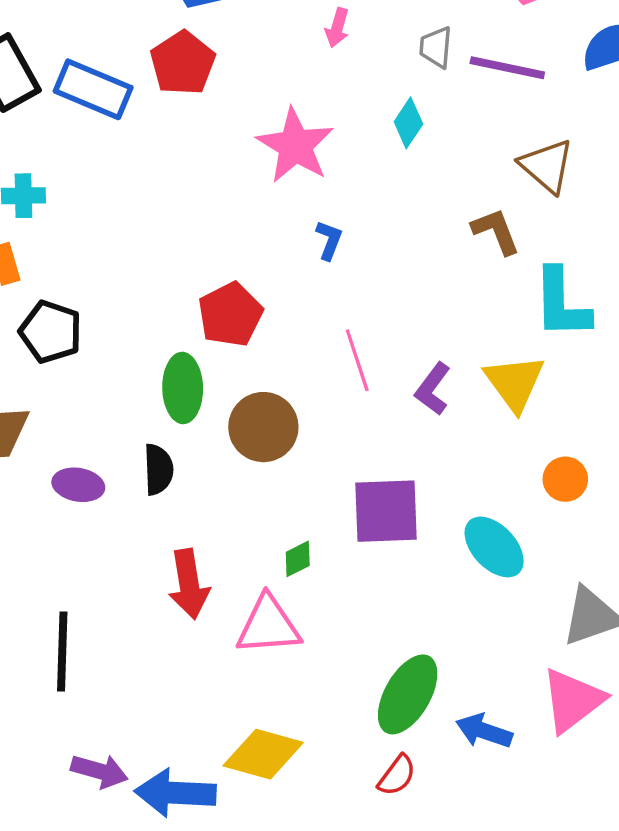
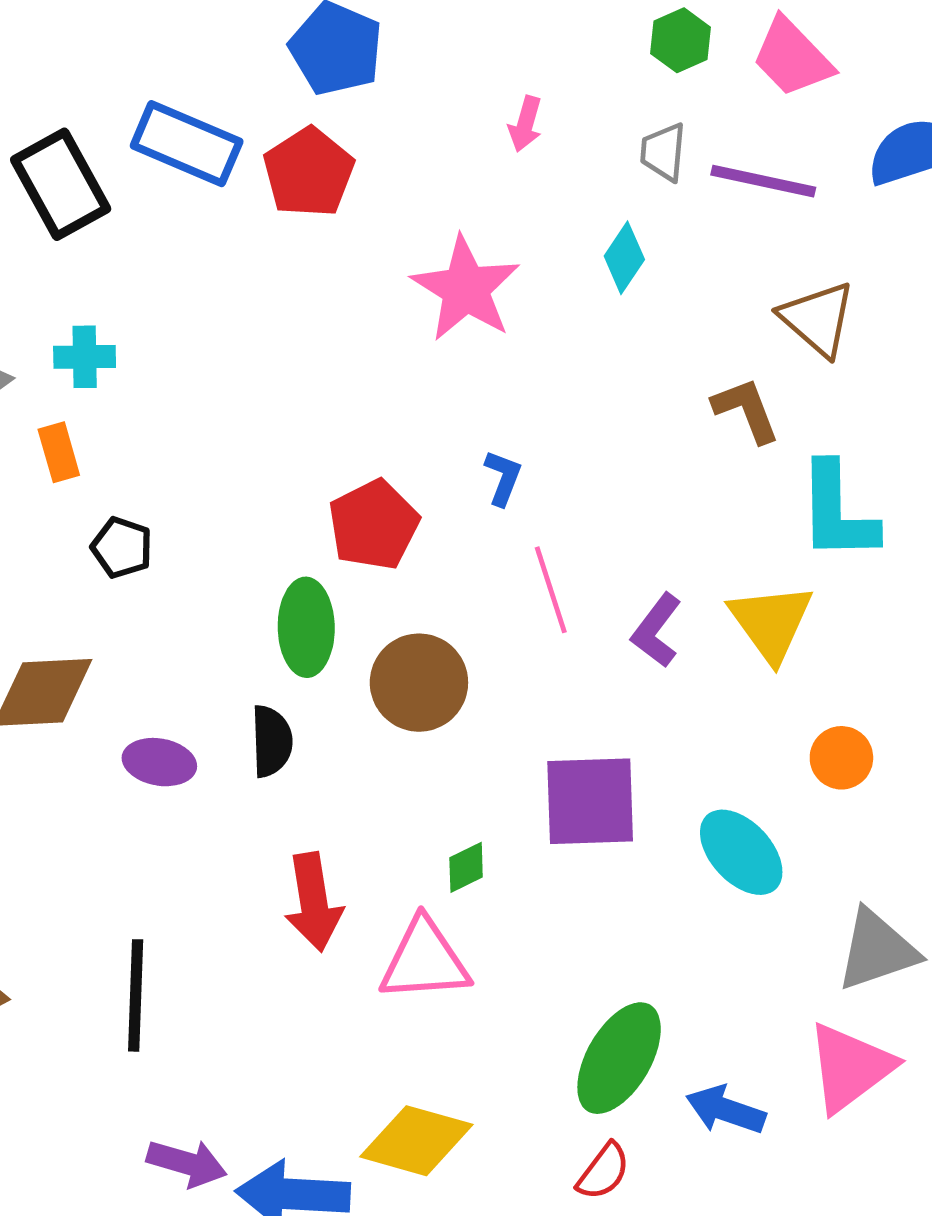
blue rectangle: (93, 89) -> (187, 144), moved
blue L-shape: (329, 240) -> (503, 478), moved
black pentagon: (51, 332) -> (122, 548), size x0.7

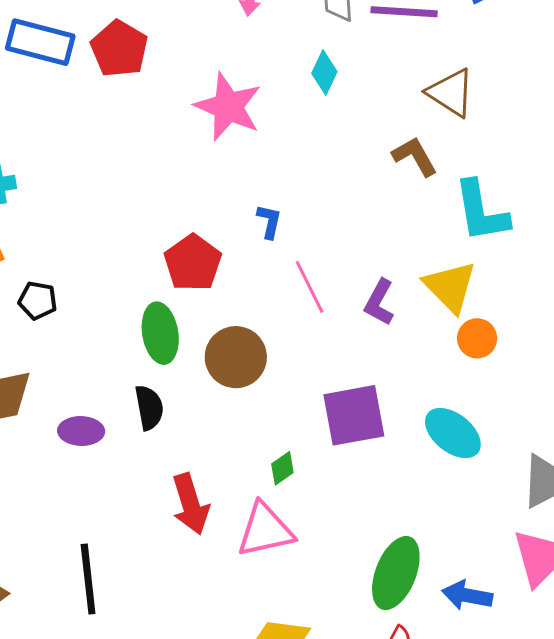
orange circle: (841, 758) -> (477, 338), moved

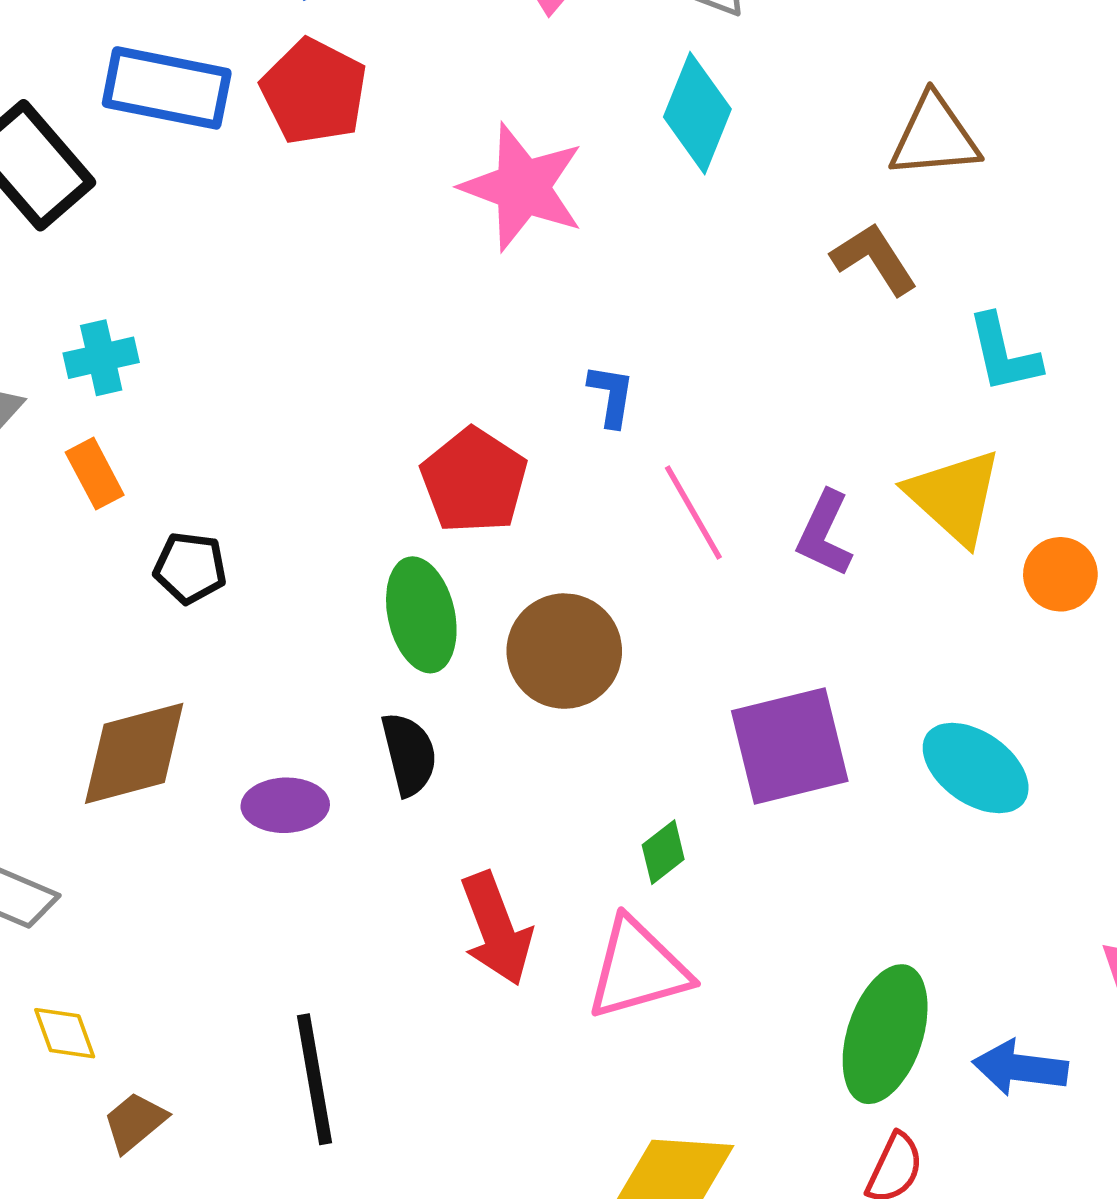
cyan diamond: (324, 73) -> (697, 113), size x1.4
brown triangle: (451, 93) -> (934, 137), turned -34
cyan L-shape: (481, 211) -> (1004, 354), size x0.7
orange circle: (477, 338) -> (1060, 574), moved

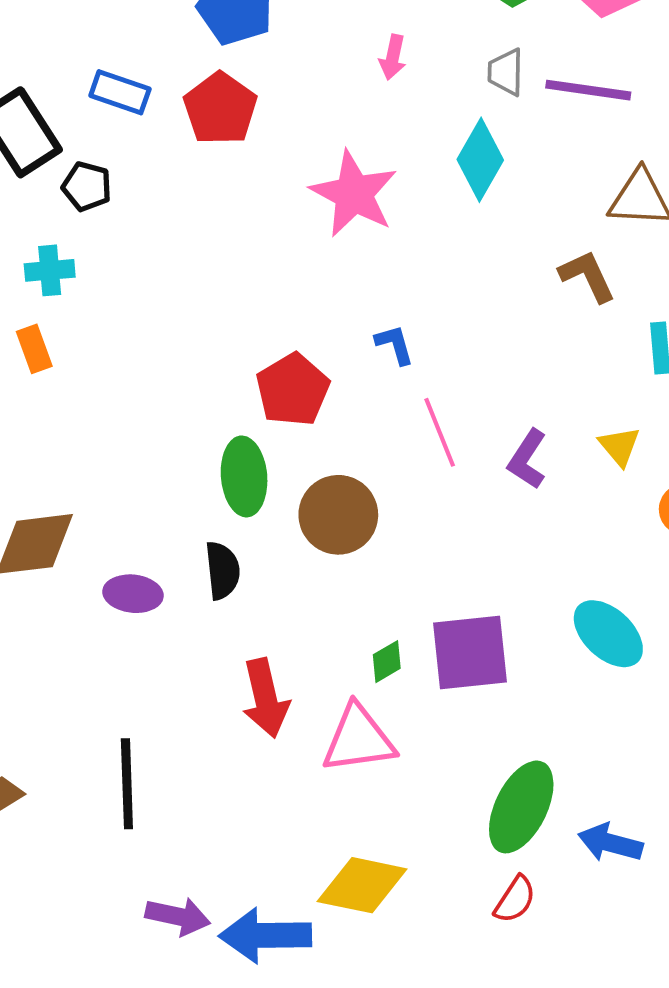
blue rectangle: (167, 88) -> (120, 92), size x0.7
blue L-shape: (611, 395) -> (395, 345), turned -33
yellow triangle: (954, 497) -> (619, 446), size x0.6
black pentagon: (190, 568) -> (87, 186), moved
purple square: (790, 746) -> (470, 653), moved

